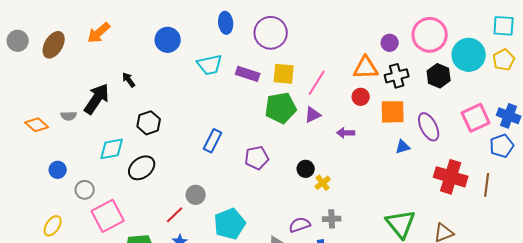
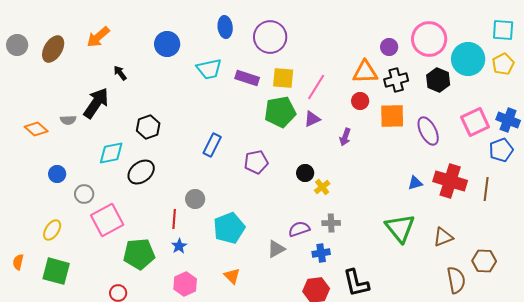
black arrow: (129, 80) -> (120, 73), moved
purple arrow: (346, 133) -> (345, 137), turned -72
blue triangle: (403, 147) -> (415, 183), moved
red line: (175, 215) -> (174, 219), turned -42

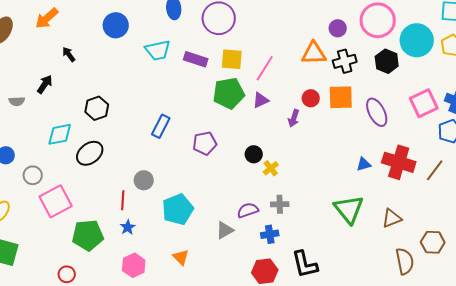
red circle: (360, 101) -> (311, 98), moved
black arrow: (96, 103) -> (45, 84), size x0.6
brown line: (486, 189) -> (435, 170), turned 30

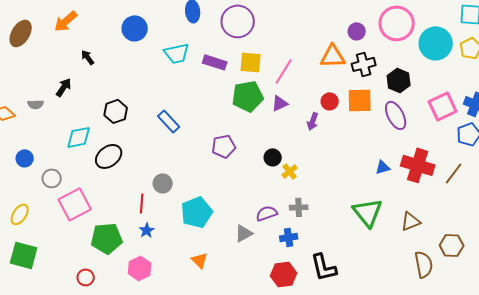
black hexagon: (387, 61) -> (399, 80), moved
blue rectangle: (161, 126) -> (169, 121), moved, turned -70
pink hexagon: (134, 265) -> (140, 268), moved

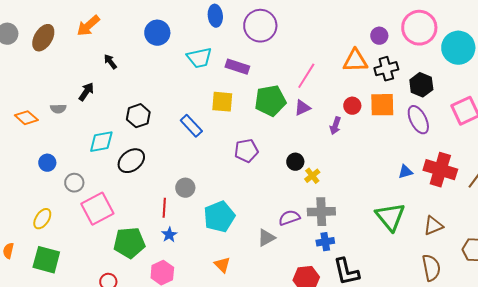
yellow square: (251, 62) -> (222, 102), moved
gray cross: (299, 207) -> (321, 212), size x1.5
blue cross: (289, 237) -> (325, 242), moved
brown semicircle: (424, 264) -> (431, 268), moved

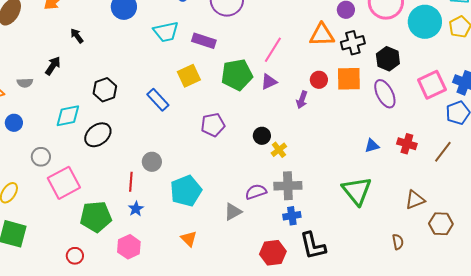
yellow square: (222, 102) -> (189, 76), turned -30
blue circle: (47, 163) -> (14, 123), moved
red cross: (440, 170) -> (407, 144), size x0.6
brown triangle: (433, 226) -> (415, 200), moved
brown semicircle: (431, 268) -> (398, 242), size x0.6

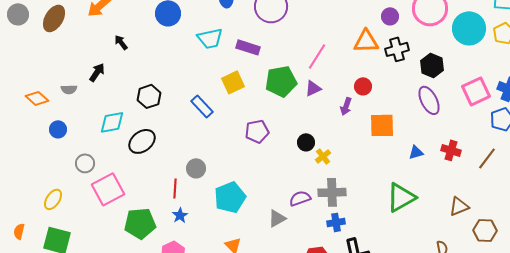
orange square: (349, 79) -> (382, 125), moved
green triangle: (357, 191) -> (401, 197), turned 40

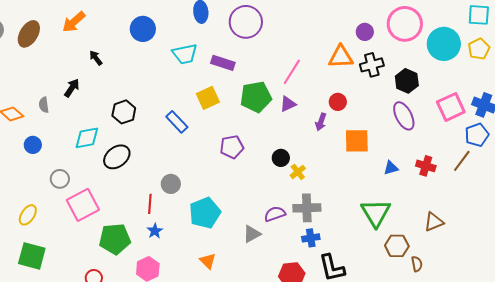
gray semicircle: (69, 89) -> (44, 105), turned 84
brown line: (487, 158) -> (462, 161), moved
green triangle: (401, 197) -> (376, 213), turned -32
brown hexagon: (485, 230) -> (397, 246), moved

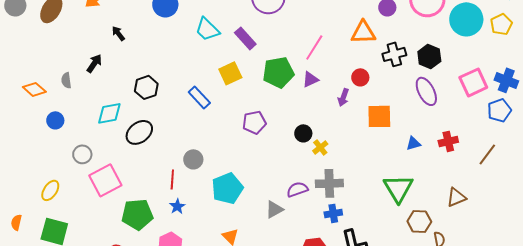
cyan trapezoid: (185, 54) -> (207, 29), turned 56
purple rectangle: (223, 63) -> (245, 38), turned 30
black cross: (372, 65) -> (394, 54), moved
brown line: (462, 161) -> (487, 154), moved
red cross: (426, 166) -> (448, 141), turned -30

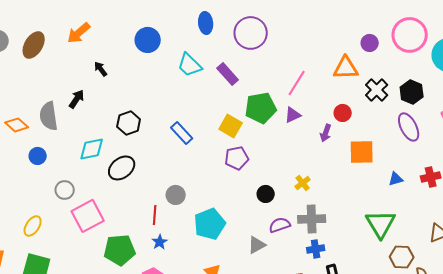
black cross: (394, 54) -> (377, 90), turned -30
yellow square: (230, 73) -> (231, 126), moved, turned -35
gray semicircle: (66, 80) -> (49, 116), size x1.8
black circle: (303, 133) -> (266, 194), moved

